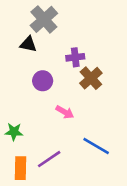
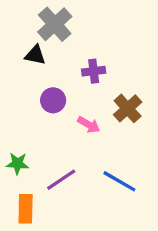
brown cross: (91, 78) -> (128, 108), moved
pink arrow: (65, 112) -> (89, 125), moved
purple line: (49, 159) -> (61, 180), moved

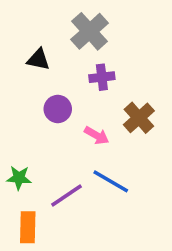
gray cross: (55, 24) -> (90, 31), moved
blue line: (119, 181) -> (111, 181), moved

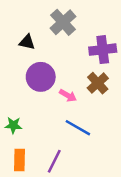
purple cross: (102, 77) -> (103, 50), moved, size x1.5
purple circle: (58, 109) -> (41, 77), size x1.5
purple line: (67, 195) -> (54, 161), moved, turned -30

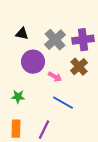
gray cross: (63, 22) -> (55, 40), moved
green star: (13, 125) -> (18, 97), moved

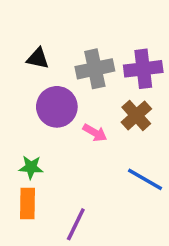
gray cross: (55, 40) -> (95, 69), turned 30
blue line: (63, 103) -> (145, 179), moved
orange rectangle: (16, 129) -> (27, 204), moved

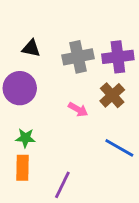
purple circle: (57, 107) -> (20, 88), moved

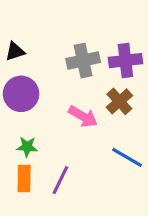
black triangle: (31, 48) -> (15, 51), moved, turned -30
pink arrow: (78, 110) -> (83, 117), size x1.4
purple line: (62, 185) -> (60, 180), moved

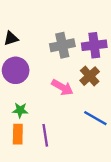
purple line: (60, 180) -> (45, 135), turned -35

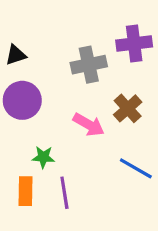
purple cross: (94, 45) -> (134, 44), moved
green star: (20, 110) -> (43, 157), moved

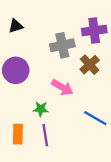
black triangle: (16, 55) -> (16, 26), moved
brown cross: (128, 108) -> (90, 65), moved
green star: (43, 157) -> (41, 109), moved

